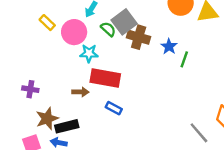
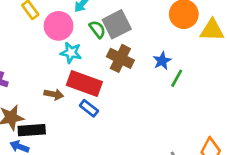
brown cross: (139, 37) -> (120, 58), moved
blue rectangle: (114, 108) -> (89, 108), moved

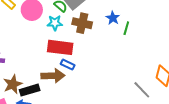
cyan star: (71, 53) -> (55, 23), moved
brown arrow: (54, 94) -> (53, 76), moved, size x1.6

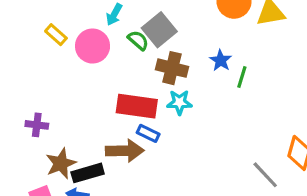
cyan star: (55, 23) -> (179, 102), moved

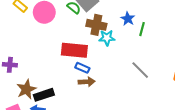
cyan star: (179, 102) -> (107, 38), moved
brown arrow: (125, 151) -> (87, 82), moved, size x0.7
gray line: (265, 175) -> (140, 70), moved

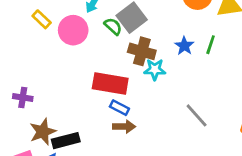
green line: (142, 29) -> (211, 45), moved

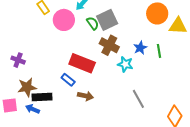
green line: (211, 45) -> (159, 51), turned -40
cyan star: (155, 70) -> (125, 64), moved
blue rectangle: (119, 108) -> (68, 80), moved

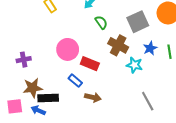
pink circle: (64, 20) -> (68, 49), moved
gray square: (107, 20) -> (138, 22), moved
purple cross: (18, 60) -> (24, 60), turned -32
red rectangle: (82, 63) -> (90, 64), size x0.7

